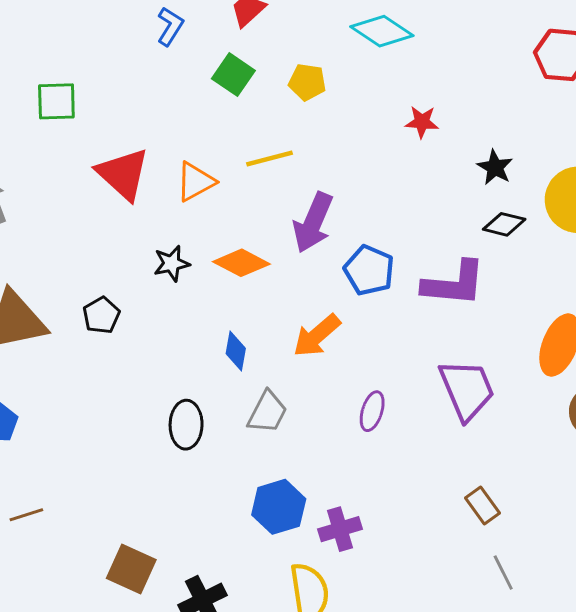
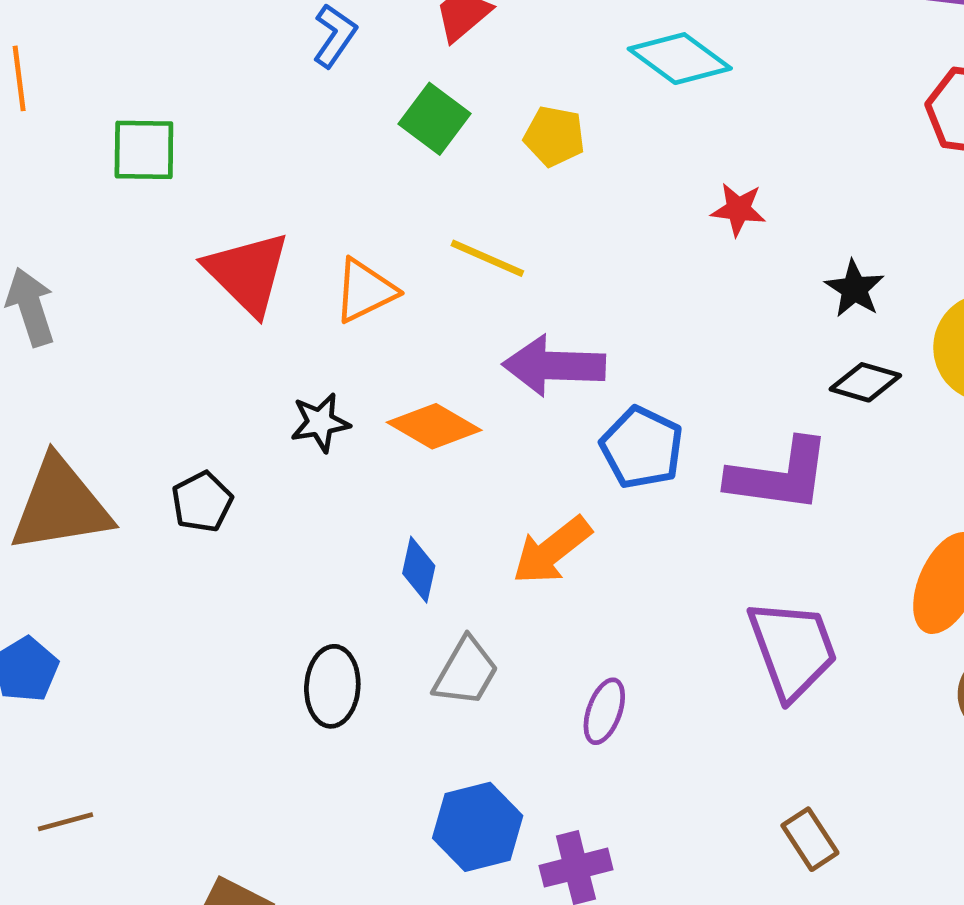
yellow line: (269, 159) -> (487, 258), turned 36
purple arrow: (313, 223) -> (554, 366), turned 66
purple ellipse: (372, 411) -> (604, 711), moved

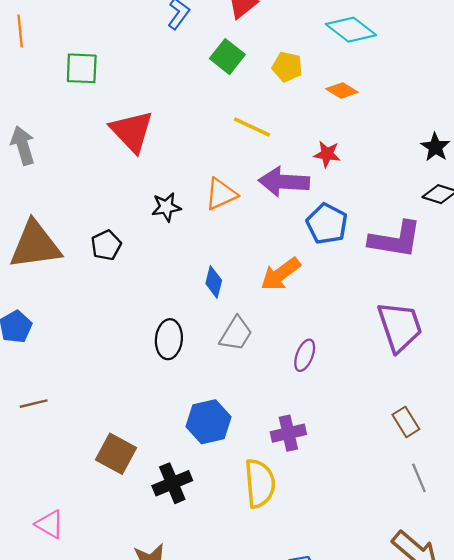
red star: (738, 209) -> (327, 154), moved
orange triangle: (365, 291) -> (221, 194), moved
orange diamond: (434, 426) -> (342, 90), moved, size x0.7
blue hexagon: (478, 827) -> (209, 422), moved

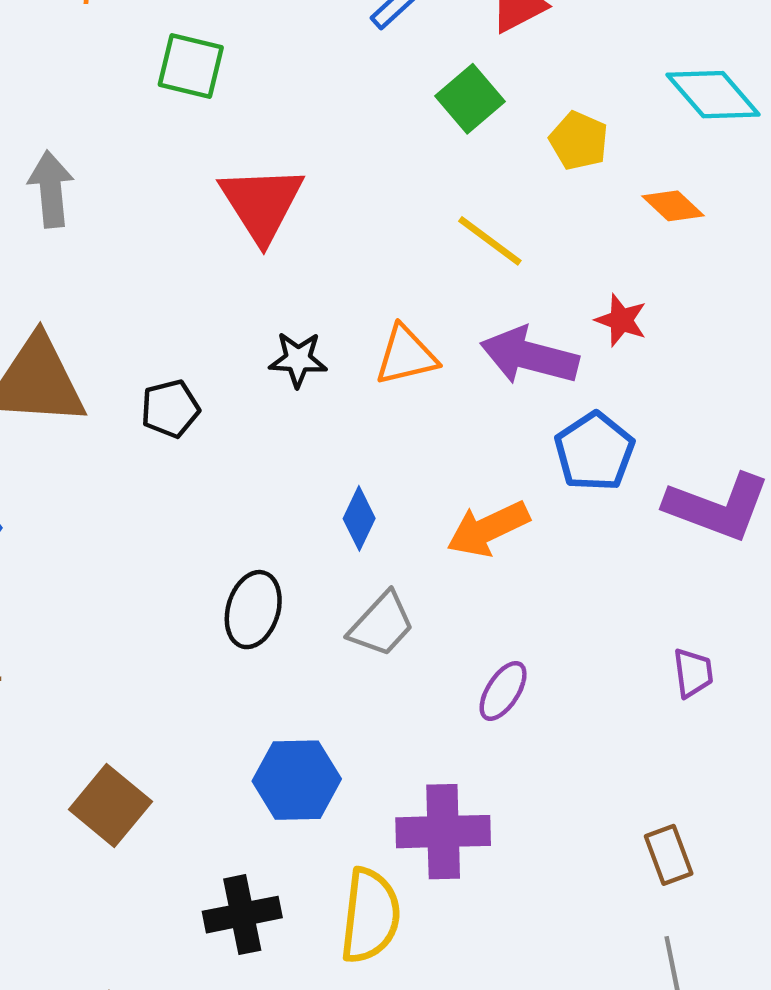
purple trapezoid: (400, 327) -> (693, 673), size x0.5
purple cross: (288, 433) -> (443, 832), size x1.4
black cross: (172, 483) -> (242, 915), moved

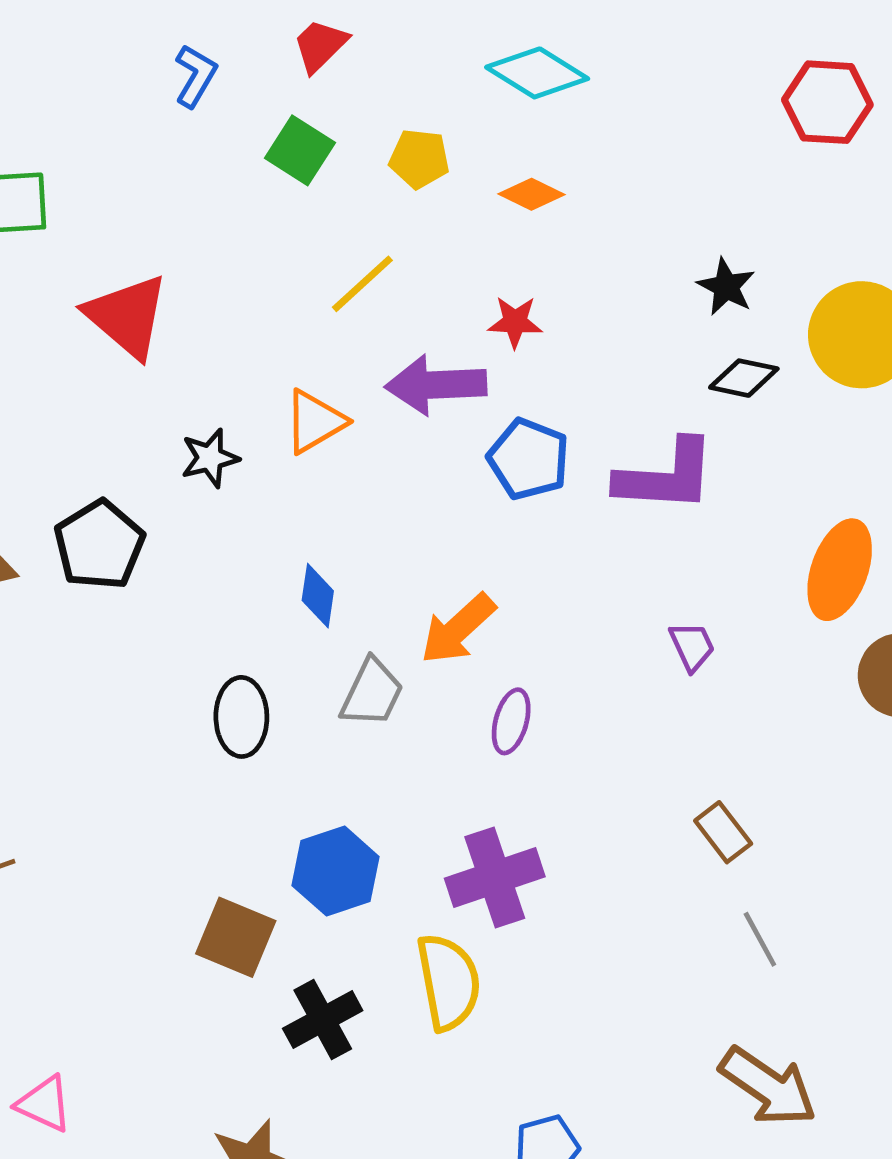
yellow line: (490, 241) -> (362, 284), turned -62
black pentagon: (170, 409) -> (99, 545), size x1.5
orange arrow: (488, 529) -> (458, 629), moved
brown square: (110, 806) -> (236, 937), moved

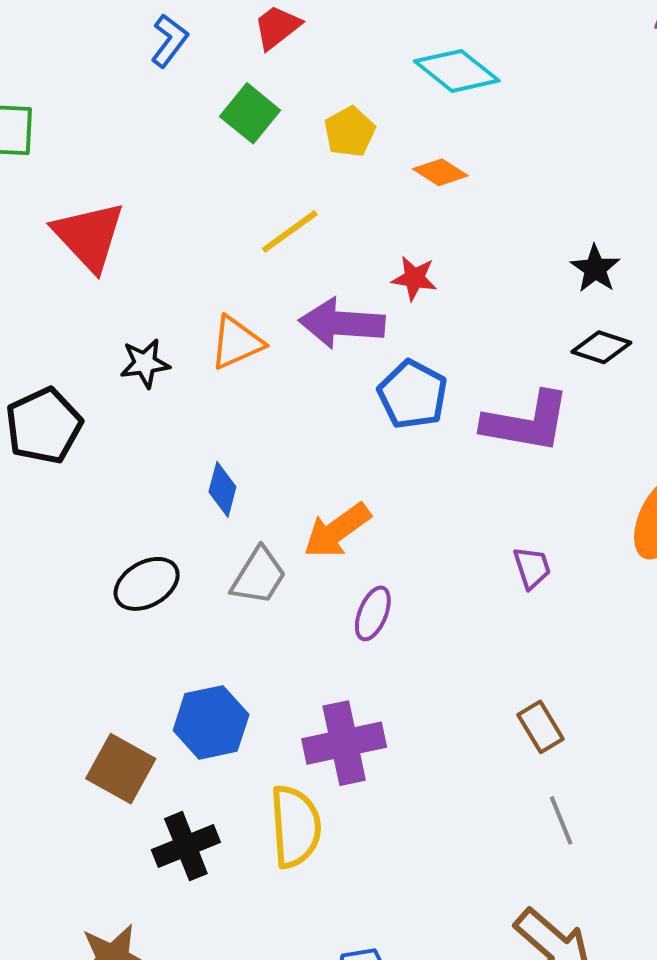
yellow pentagon: (419, 159) -> (350, 132), turned 30
black ellipse: (241, 717) -> (147, 584), turned 54

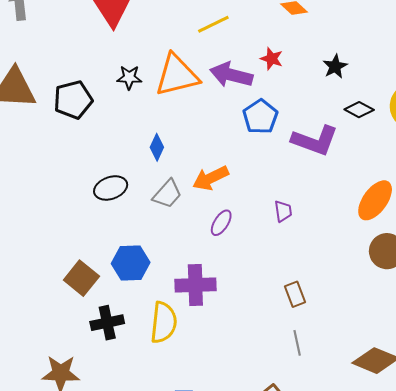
black star: (595, 269) -> (335, 66), moved
orange triangle: (236, 343) -> (177, 75), size x1.6
purple trapezoid: (532, 568) -> (283, 211), moved

